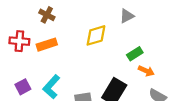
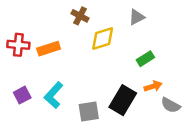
brown cross: (47, 15) -> (80, 16), moved
orange arrow: (146, 71) -> (153, 86), moved, turned -42

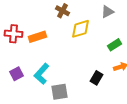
black rectangle: (123, 100) -> (96, 78), size x0.6
gray square: (89, 111) -> (59, 92), moved

